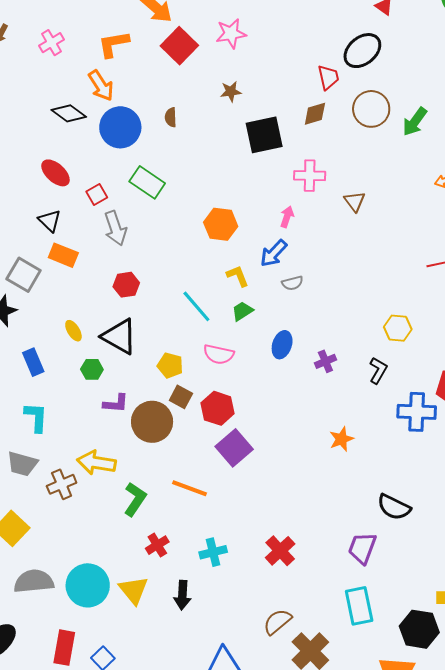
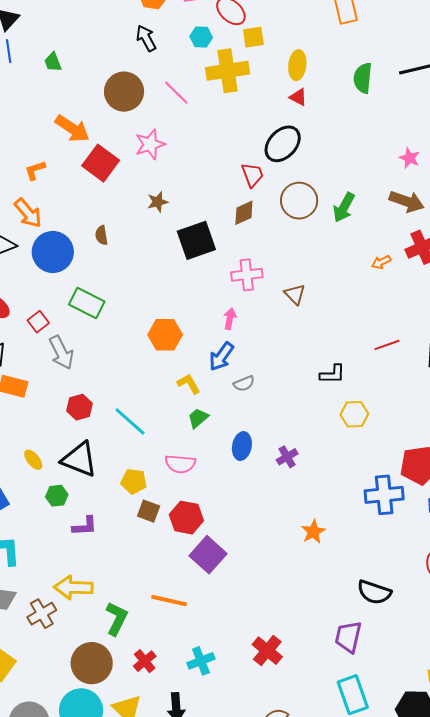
orange L-shape: (113, 44) -> (35, 170), size x0.7
cyan line: (196, 306) -> (130, 421), moved
black L-shape: (378, 370) -> (333, 374), moved, turned 68
brown circle: (152, 422) -> (92, 663), moved

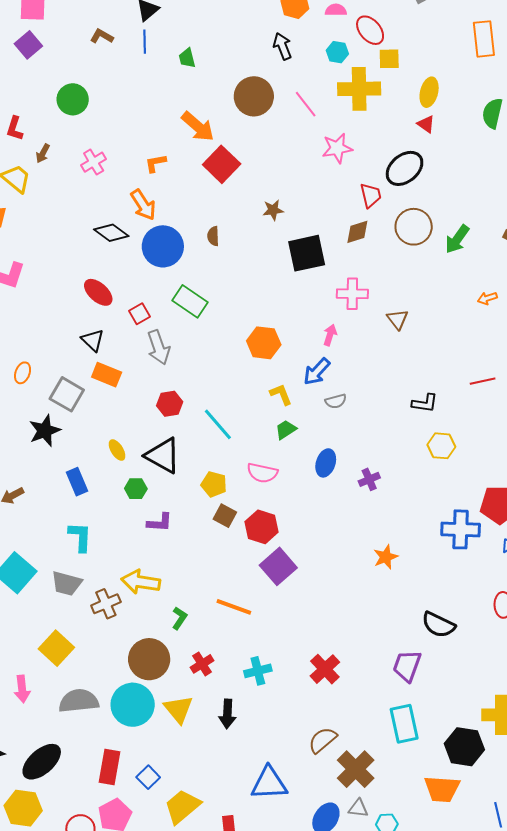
pink star: (150, 144) -> (337, 148), moved
green L-shape: (117, 619) -> (179, 618), size x0.7

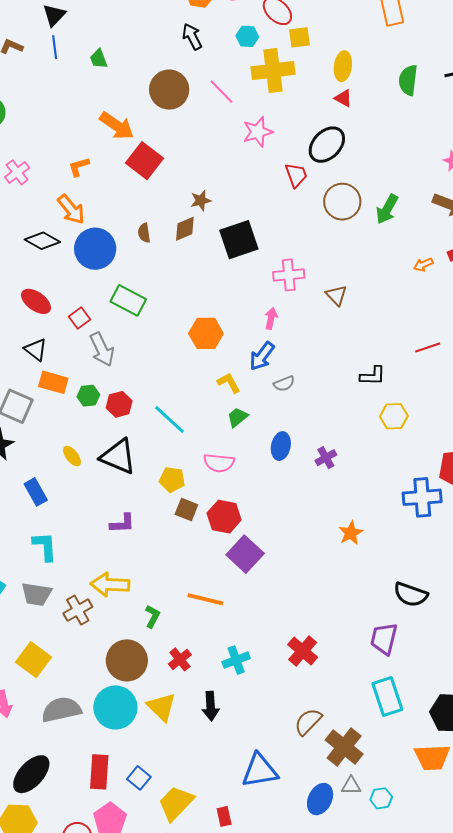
brown diamond: (357, 232) -> (185, 229), moved
green hexagon: (136, 489) -> (88, 396), moved

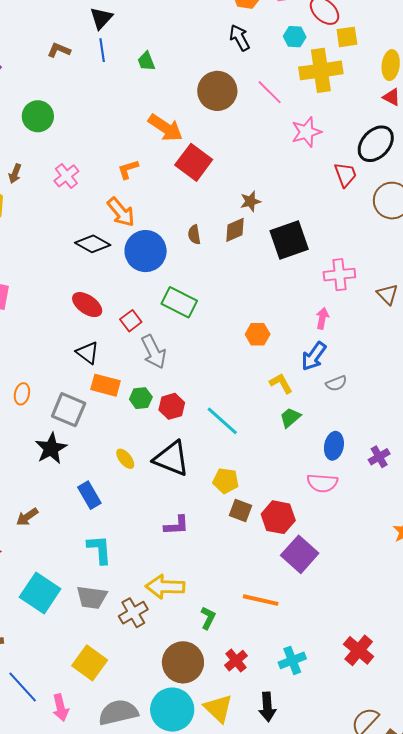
orange hexagon: (206, 333) -> (258, 334), size x0.7
pink semicircle: (219, 463) -> (322, 483), moved

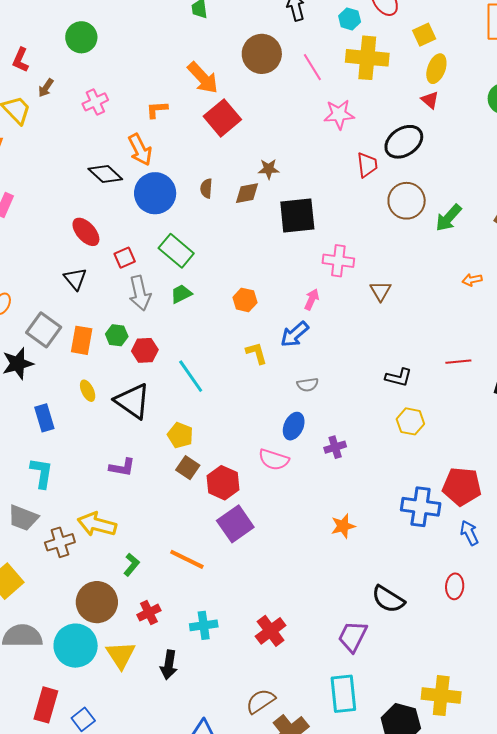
yellow square: (347, 37) -> (424, 35), moved, turned -30
gray semicircle: (336, 383) -> (308, 385), moved
orange rectangle: (106, 385) -> (82, 340), moved, turned 72
green trapezoid: (290, 418) -> (181, 294), moved

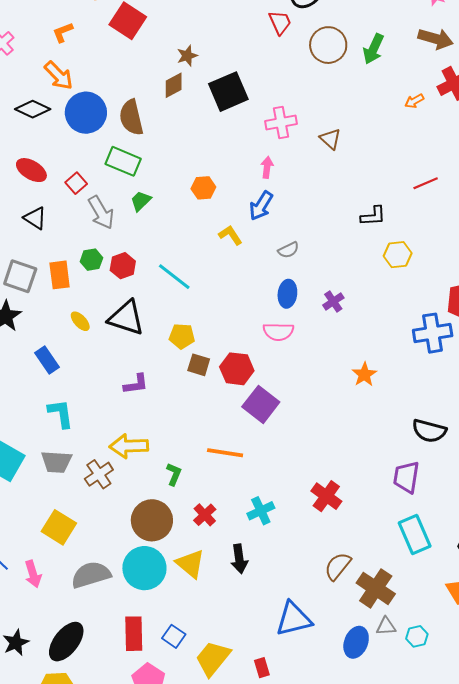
brown semicircle: (206, 188) -> (131, 117), moved, size x1.8

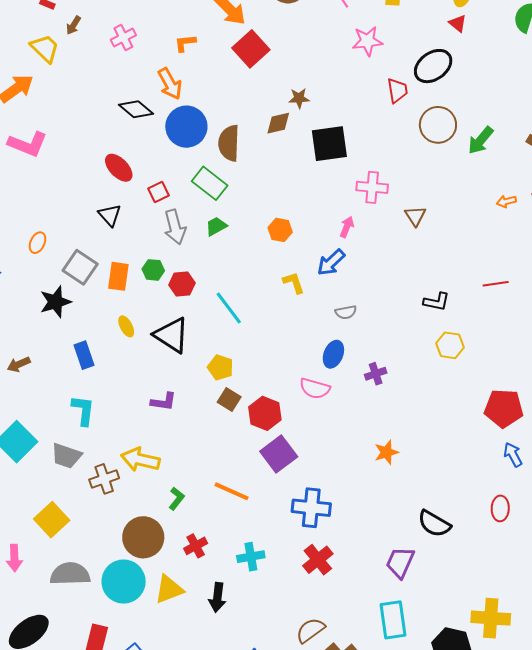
blue cross: (433, 333) -> (311, 508), moved
yellow triangle: (190, 564) -> (169, 589), turned 44

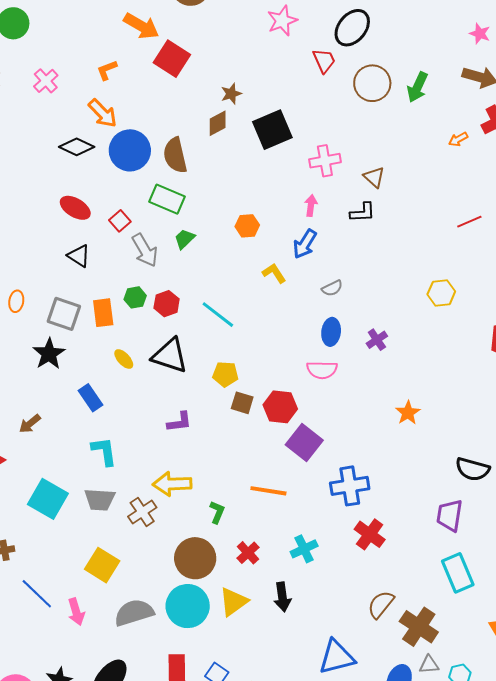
black L-shape: (436, 302) -> (363, 212), moved

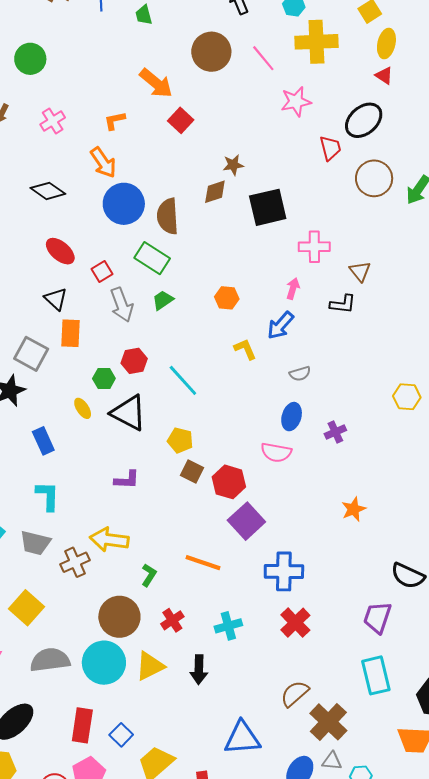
red square: (172, 59) -> (181, 120), size x0.7
black diamond: (77, 147) -> (48, 191), moved
green hexagon: (135, 297) -> (104, 379), moved
orange rectangle: (103, 313) -> (70, 333), moved

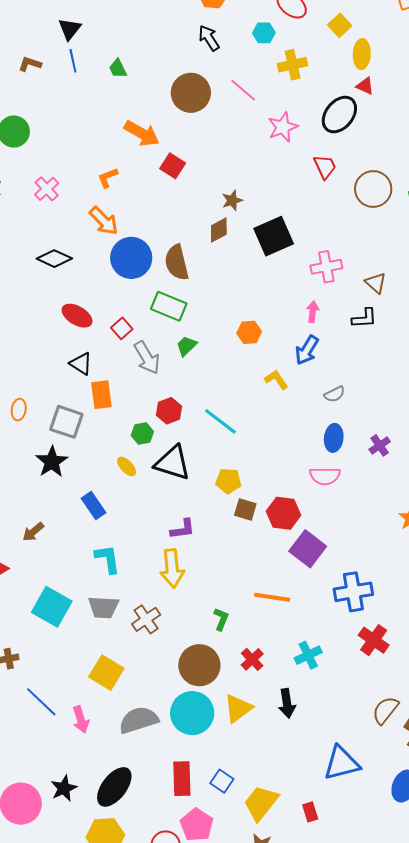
yellow cross: (316, 42) -> (293, 65), size x0.7
black ellipse: (364, 120) -> (339, 115), moved
yellow arrow: (109, 540) -> (172, 568), moved, turned -93

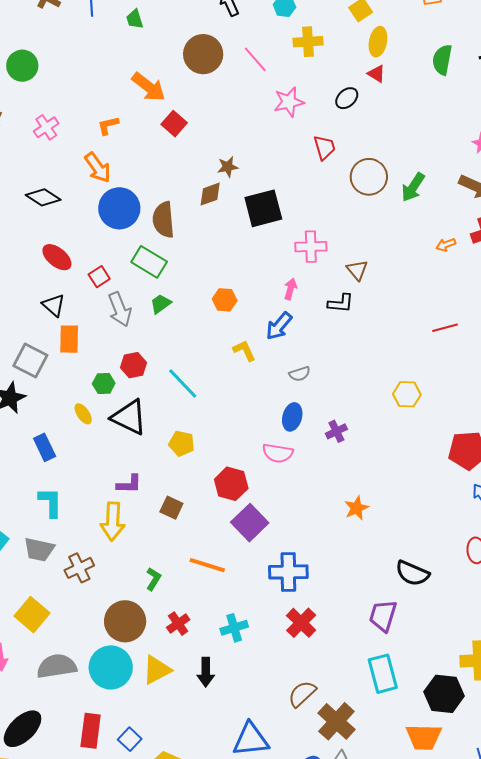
black ellipse: (339, 115) -> (347, 98), size x0.6
brown square: (245, 509) -> (171, 508), moved

